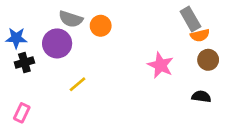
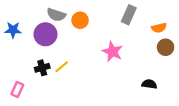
gray rectangle: (190, 19) -> (129, 15), moved, turned 54
black cross: (24, 63) -> (42, 68), moved
pink star: (160, 65) -> (113, 52), moved
black semicircle: (201, 97) -> (149, 84), moved

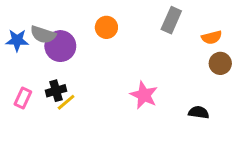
gray semicircle: (56, 15) -> (43, 35), moved
pink star: (113, 52) -> (144, 95), moved
yellow line: (62, 67) -> (66, 102), moved
pink rectangle: (17, 89) -> (23, 98), moved

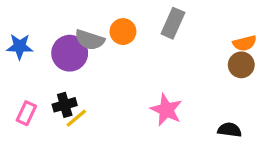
gray rectangle: (171, 20) -> (173, 23), moved
gray semicircle: (43, 35) -> (90, 40), moved
brown circle: (220, 63) -> (241, 65), moved

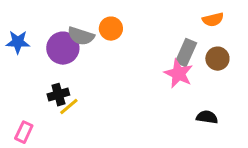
gray rectangle: (173, 23) -> (186, 53), moved
orange semicircle: (245, 43) -> (213, 20), moved
pink star: (166, 110) -> (178, 74), moved
pink rectangle: (26, 113) -> (24, 132), moved

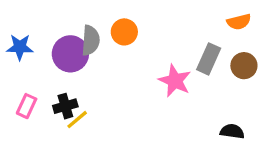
gray semicircle: (81, 36) -> (91, 40), turned -104
pink star: (178, 74) -> (175, 81), moved
pink rectangle: (24, 132) -> (27, 106), moved

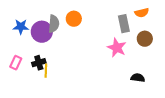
blue star: (20, 47) -> (21, 27), moved
gray rectangle: (209, 59) -> (124, 24), moved, turned -36
pink star: (175, 81) -> (117, 48), moved
yellow line: (77, 120) -> (46, 71), turned -48

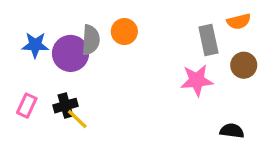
pink star: (117, 48) -> (197, 80), turned -30
yellow line: (46, 71) -> (77, 119), turned -48

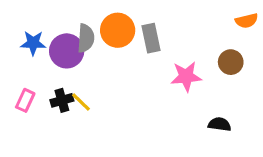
orange semicircle: (239, 21) -> (247, 21), moved
orange circle: (124, 32) -> (118, 30), size x1.4
gray rectangle: (208, 40) -> (151, 38), moved
yellow line: (77, 119) -> (81, 102), moved

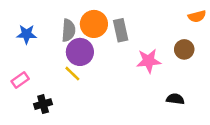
purple circle: (67, 51) -> (80, 52), moved
pink rectangle: (25, 100) -> (20, 80), turned 30
black cross: (62, 100) -> (43, 104), moved
yellow line: (81, 102) -> (72, 74), moved

